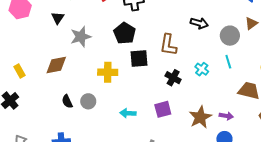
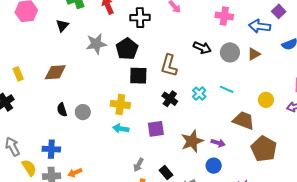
gray circle: (230, 36) -> (230, 52), moved
gray star: (81, 37) -> (96, 44), moved
cyan line: (228, 62) -> (227, 89), turned -56
yellow cross: (108, 72) -> (120, 104), moved

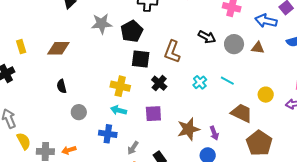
brown triangle: (254, 54) -> (258, 48), turned 32
black cross: (170, 99) -> (159, 83), moved
gray circle: (83, 112) -> (79, 112), moved
purple arrow: (218, 143) -> (214, 133), turned 48
blue cross: (51, 149) -> (108, 134), moved

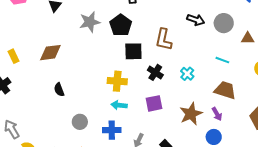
brown triangle: (258, 48) -> (248, 38), moved
cyan cross: (200, 82) -> (187, 74), moved
gray circle: (79, 112) -> (80, 122), moved
brown trapezoid: (242, 113) -> (225, 90), moved

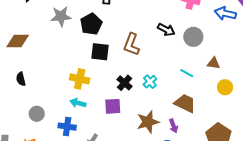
brown triangle: (248, 38) -> (214, 63), moved
black cross: (155, 72) -> (124, 83), moved

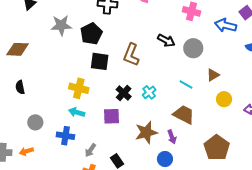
brown triangle: (214, 63) -> (213, 75), turned -40

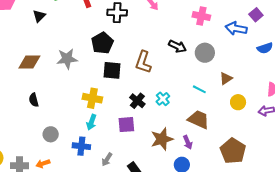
gray star: (61, 25) -> (67, 59), moved
cyan arrow: (77, 112) -> (91, 122), turned -84

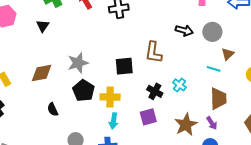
black pentagon: (102, 43) -> (84, 91), moved
brown triangle: (226, 79) -> (228, 54), moved
brown trapezoid: (199, 119) -> (218, 99), turned 75

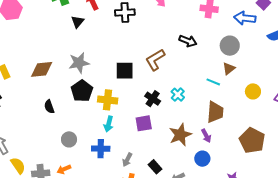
black triangle: (43, 26) -> (78, 22), moved
gray circle: (212, 32) -> (230, 46), moved
brown L-shape: (153, 52) -> (155, 60), turned 45

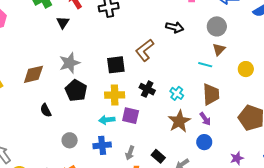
cyan cross: (178, 95) -> (177, 93), moved
yellow cross: (108, 100) -> (115, 95), moved
purple square: (144, 123) -> (131, 116), moved, turned 30
cyan arrow: (109, 124) -> (107, 120), turned 77

